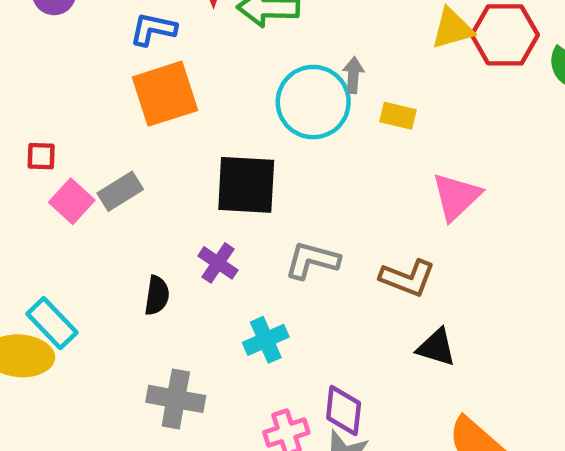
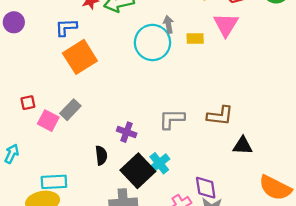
black square: (246, 185) -> (138, 171), moved, turned -32
pink triangle: (456, 197) -> (226, 25), moved
cyan rectangle: (52, 323) -> (54, 182), turned -35

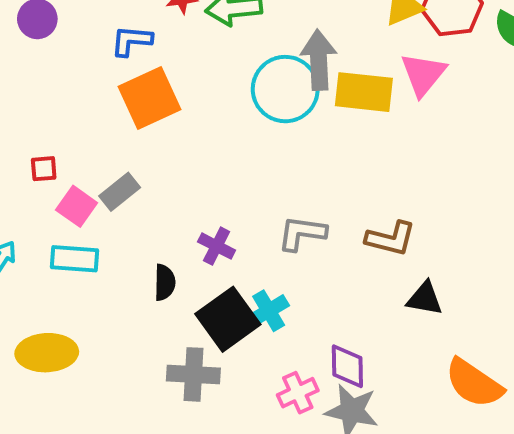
gray arrow: (168, 24) -> (319, 60), size x1.8
yellow rectangle: (195, 39) -> (364, 92), size x1.8
cyan rectangle: (54, 182) -> (75, 259), moved

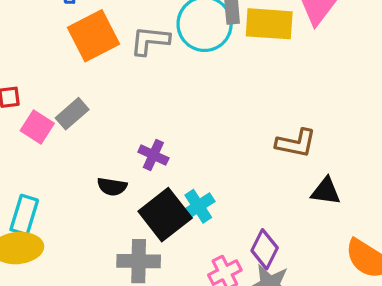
gray L-shape: (302, 233) -> (150, 41), moved
cyan rectangle: (75, 259) -> (24, 215), moved, turned -75
black semicircle: (165, 282) -> (112, 187), turned 100
purple diamond: (347, 366) -> (265, 249), turned 30

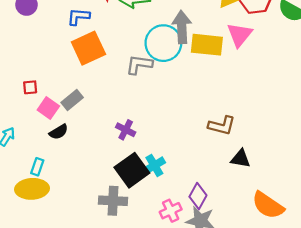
gray L-shape: (150, 41) -> (139, 65), moved
black semicircle: (112, 187) -> (59, 132), moved, turned -42
cyan rectangle: (24, 215) -> (37, 167), size x0.7

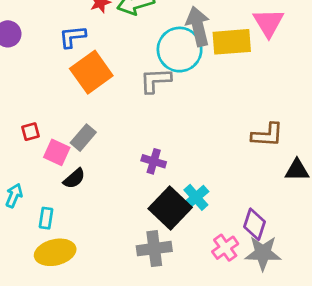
cyan rectangle: (37, 167) -> (46, 218), moved

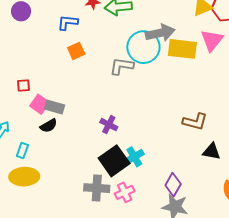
gray arrow: (198, 26) -> (160, 33), turned 80
orange square: (91, 72) -> (76, 51), size x0.6
gray rectangle: (83, 138) -> (55, 107), moved, turned 54
pink cross: (225, 248) -> (125, 192), moved

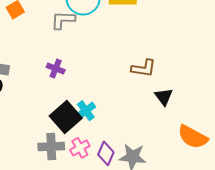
purple cross: (109, 125) -> (56, 69), moved
black triangle: (212, 151) -> (164, 97), turned 48
purple diamond: (173, 185) -> (106, 153), moved

